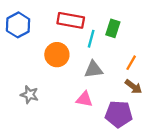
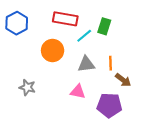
cyan line: (91, 39) -> (84, 36), turned 35
orange line: (131, 63) -> (110, 63), moved, turned -32

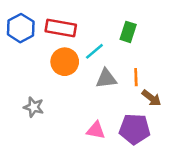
red rectangle: (65, 19) -> (61, 28), moved
cyan line: (84, 36) -> (94, 51), moved
pink triangle: (78, 92) -> (96, 130), moved

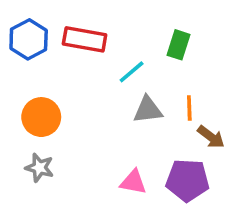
orange circle: (65, 62) -> (41, 117), moved
gray star: (34, 107) -> (39, 168), moved

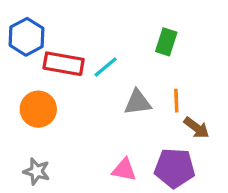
red rectangle: (85, 39) -> (64, 64), moved
cyan line: (132, 72) -> (106, 67), moved
gray star: (39, 168) -> (37, 171), moved

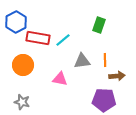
brown arrow: (196, 128) -> (117, 76), turned -42
pink triangle: (124, 170) -> (60, 79), moved

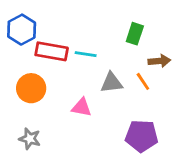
cyan line: (63, 40) -> (86, 54), turned 49
orange line: (105, 60) -> (143, 81), turned -32
brown arrow: (117, 76) -> (159, 61), moved

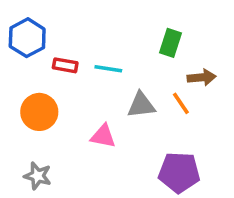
red rectangle: (52, 51) -> (65, 65), size x0.6

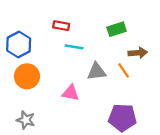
blue hexagon: (27, 38) -> (19, 45), moved
green rectangle: (171, 43) -> (117, 29), turned 54
red rectangle: (65, 65) -> (61, 26), moved

